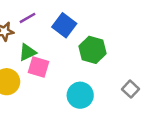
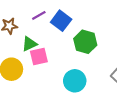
purple line: (27, 18) -> (39, 15), moved
pink square: (39, 67) -> (39, 57), turned -30

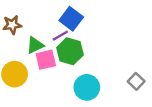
purple line: (39, 15) -> (60, 36), moved
green hexagon: (85, 42) -> (70, 51), moved

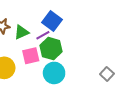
green triangle: (35, 45) -> (21, 32), moved
cyan circle: (87, 87) -> (54, 73), moved

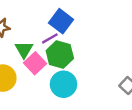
green triangle: (21, 32) -> (24, 50), moved, turned -35
pink square: (31, 56) -> (35, 63), turned -30

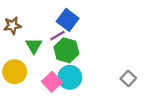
pink square: (35, 63) -> (52, 82), moved

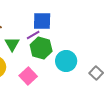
blue square: (68, 20) -> (42, 21), turned -36
cyan circle: (70, 77) -> (66, 61), moved

